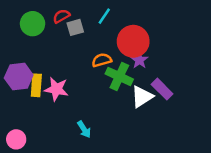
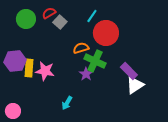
cyan line: (104, 16) -> (92, 16), moved
gray square: (75, 27) -> (60, 22), turned -32
purple star: (139, 60) -> (86, 74), moved
white triangle: (142, 97) -> (135, 85), moved
cyan arrow: (84, 129) -> (67, 103), turned 64

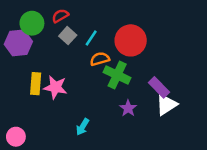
cyan line: (92, 16) -> (91, 38), moved
gray square: (60, 22) -> (68, 36), moved
purple hexagon: (15, 61) -> (18, 43), moved
purple star: (86, 74) -> (128, 108), moved

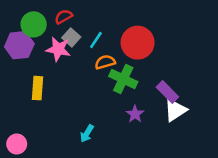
pink star: (55, 87) -> (58, 49), moved

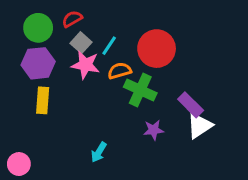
purple hexagon: (19, 45) -> (38, 63), moved
pink star: (58, 49) -> (85, 65), moved
purple star: (135, 114) -> (154, 130), turned 30

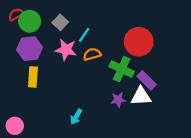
red semicircle: (72, 19) -> (16, 14), moved
gray square: (81, 43) -> (60, 22), moved
red circle: (157, 49) -> (139, 42), moved
green cross: (140, 90) -> (122, 69), moved
white triangle: (199, 126) -> (141, 96), moved, turned 30

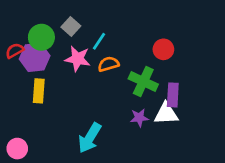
red semicircle: (16, 14) -> (15, 51), moved
green circle: (30, 21) -> (41, 37), moved
red circle: (139, 42) -> (163, 49), size x0.6
purple rectangle: (147, 80) -> (173, 95), turned 48
cyan arrow: (76, 117) -> (90, 138), size x1.6

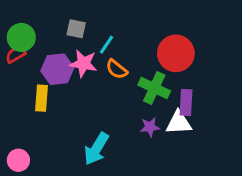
gray square: (71, 27) -> (76, 29), turned -30
green circle: (41, 37) -> (21, 37), moved
red circle: (163, 49) -> (176, 53), size x1.6
purple hexagon: (35, 57) -> (57, 69), moved
orange semicircle: (108, 64) -> (117, 69), turned -125

